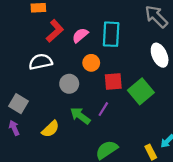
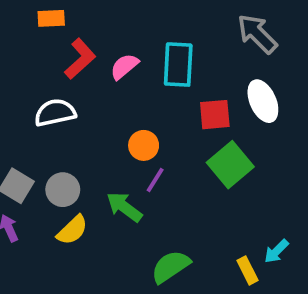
orange circle: (91, 63) -> (144, 145), moved
red square: (113, 82) -> (215, 115), moved
gray circle: (69, 84) -> (63, 190), moved
purple line: (103, 109) -> (155, 180), moved

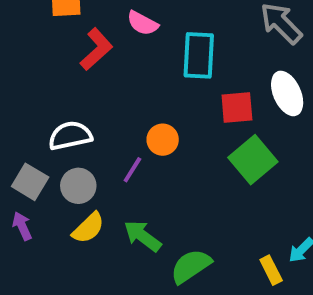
pink semicircle: (124, 66) -> (143, 23), moved, turned -112
white semicircle: (55, 113) -> (70, 136), moved
purple line: (155, 180) -> (132, 170), moved
green arrow: (124, 207) -> (143, 236), moved

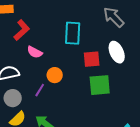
pink semicircle: (143, 23) -> (35, 52), moved
green square: (253, 160) -> (100, 85), turned 35

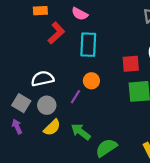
cyan rectangle: (73, 33) -> (88, 45), moved
pink semicircle: (35, 52) -> (80, 14), moved

